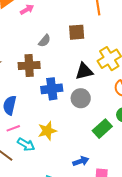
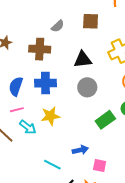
black triangle: (84, 71) -> (83, 60), moved
blue cross: (52, 89) -> (45, 83), moved

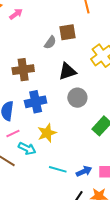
gray semicircle: (58, 26) -> (50, 42), moved
blue arrow: (80, 150) -> (84, 171), moved
cyan line: (52, 165) -> (58, 169), moved

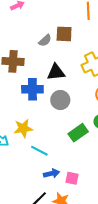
blue cross: (36, 102) -> (32, 89), moved
cyan line: (58, 169) -> (39, 151), moved

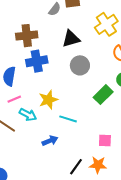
blue cross: (32, 89) -> (37, 61), moved
blue arrow: (51, 173) -> (50, 141), moved

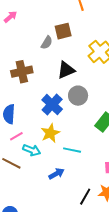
blue cross: (37, 61) -> (52, 105), moved, turned -30

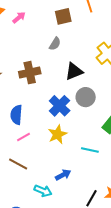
brown square: (63, 31) -> (63, 16), moved
cyan arrow: (32, 150) -> (43, 191), moved
cyan line: (72, 150) -> (90, 150), moved

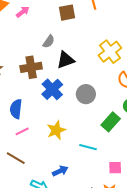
gray semicircle: (55, 44) -> (49, 41), moved
black triangle: (74, 71) -> (66, 60), moved
blue cross: (60, 106) -> (52, 89), moved

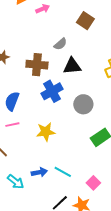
brown square: (67, 13) -> (85, 21), turned 30
cyan line: (88, 147) -> (63, 172), moved
pink square: (115, 168) -> (93, 183), turned 32

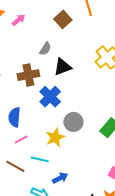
brown square: (85, 21) -> (63, 19), turned 30
gray circle: (83, 104) -> (73, 122), moved
cyan line: (63, 172) -> (40, 159), moved

